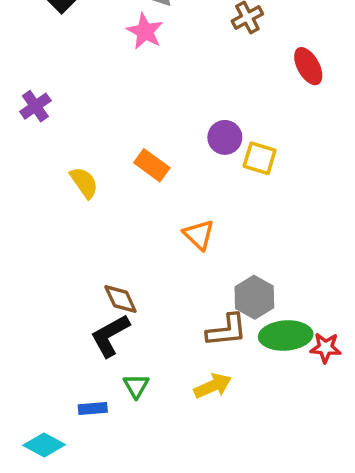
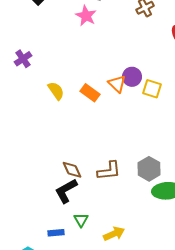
yellow semicircle: (84, 183) -> (56, 91), moved
orange triangle: (199, 235) -> (117, 84), moved
brown L-shape: (227, 330) -> (109, 171), moved
yellow arrow: (213, 386) -> (114, 234), moved

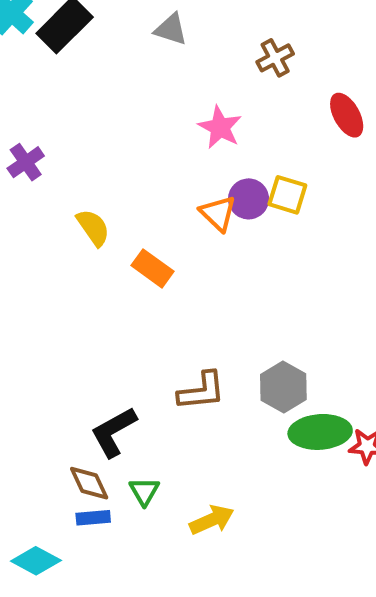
pink star: (86, 16) -> (220, 127), moved
yellow square: (152, 89) -> (287, 195), moved
orange rectangle: (90, 93) -> (152, 268), moved
brown diamond: (72, 170) -> (89, 483), moved

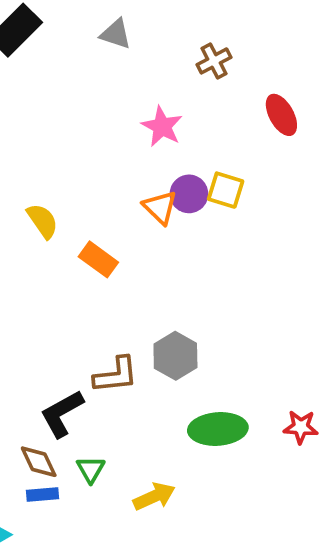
gray hexagon: (283, 387) -> (175, 356), moved
brown L-shape: (202, 391) -> (116, 375), moved
green ellipse: (320, 432) -> (218, 429), moved

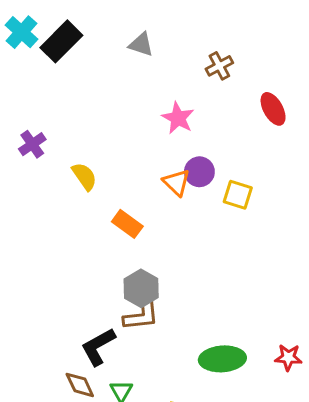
yellow square: (226, 190) -> (238, 195), moved
yellow semicircle: (43, 221) -> (84, 176), moved
gray hexagon: (175, 356) -> (141, 288), moved

